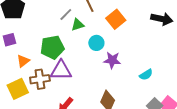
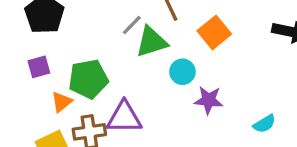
green triangle: (78, 25) -> (151, 42), size x1.5
green pentagon: (52, 47) -> (88, 79), moved

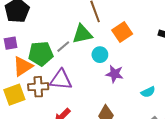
gray line: (132, 25) -> (63, 47), moved
orange triangle: (62, 102) -> (23, 66), size x1.5

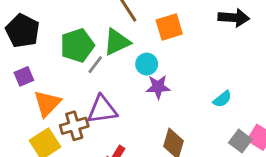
orange square: (122, 32) -> (169, 27), turned 30
green pentagon: (41, 54) -> (77, 45), moved
purple star: (115, 74) -> (158, 87), moved

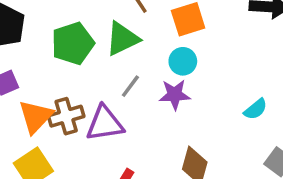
cyan circle: (147, 64) -> (183, 61), moved
gray line: (95, 65) -> (130, 86), moved
brown cross: (74, 126) -> (66, 116), moved

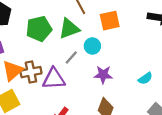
cyan circle: (183, 61) -> (92, 46), moved
purple star: (175, 95) -> (103, 75), moved

